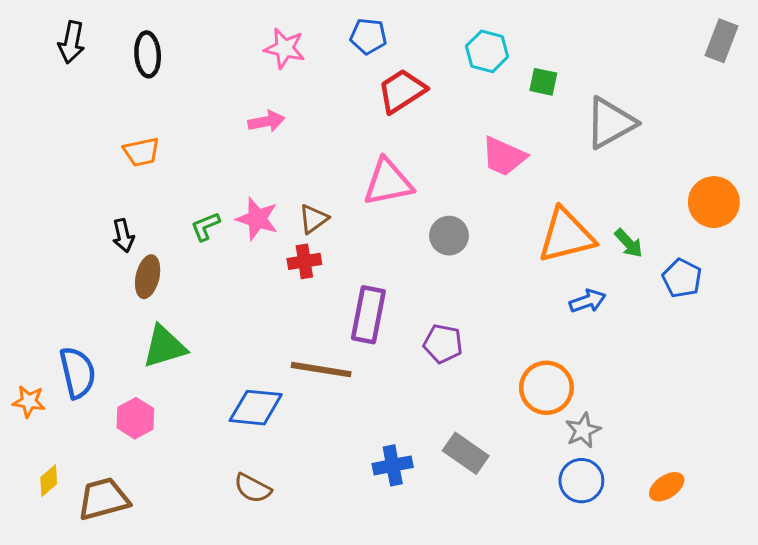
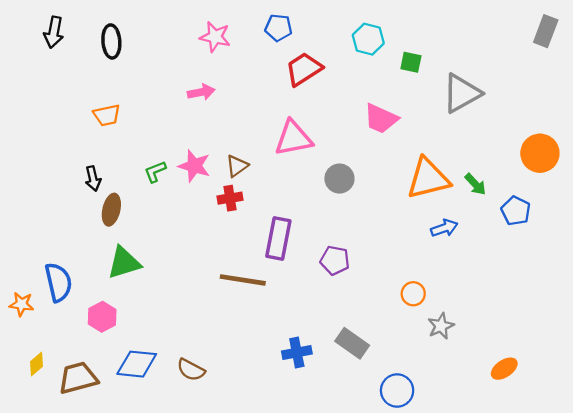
orange circle: (546, 388) -> (413, 294), size x0.6
blue diamond: (256, 408) -> (137, 364), moved
blue circle: (581, 481) -> (397, 391), moved

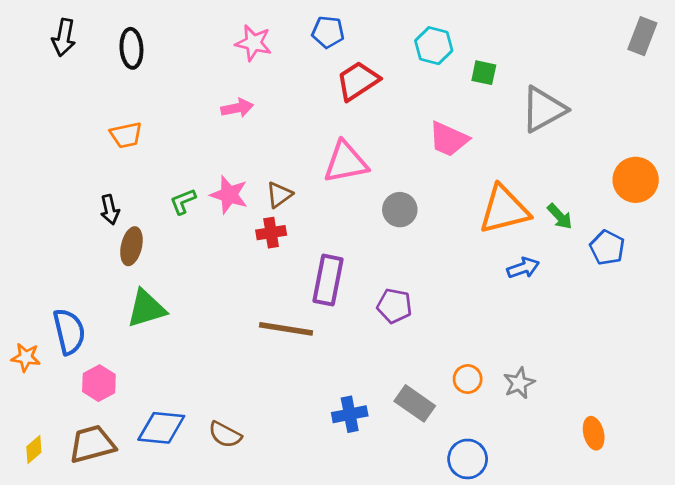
orange circle: (413, 294) -> (468, 379), moved
pink hexagon: (102, 317) -> (99, 383), moved
yellow diamond: (36, 364) -> (34, 449), moved
orange ellipse: (504, 369) -> (594, 433), turned -70

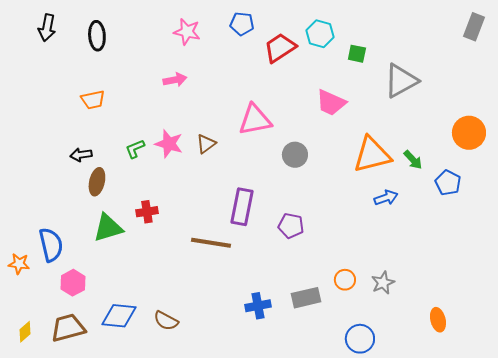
red trapezoid: (358, 81) -> (280, 48), moved
black arrow: (110, 210) -> (81, 155), turned 95
red cross: (271, 233) -> (147, 212), moved
gray rectangle: (415, 403) -> (306, 298), turned -48
blue circle: (468, 459) -> (360, 339), moved

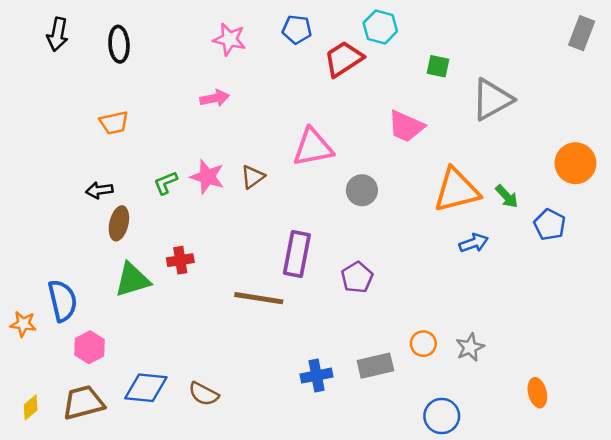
cyan hexagon: (320, 34) -> (380, 27), moved
purple pentagon: (291, 226) -> (357, 277), turned 30

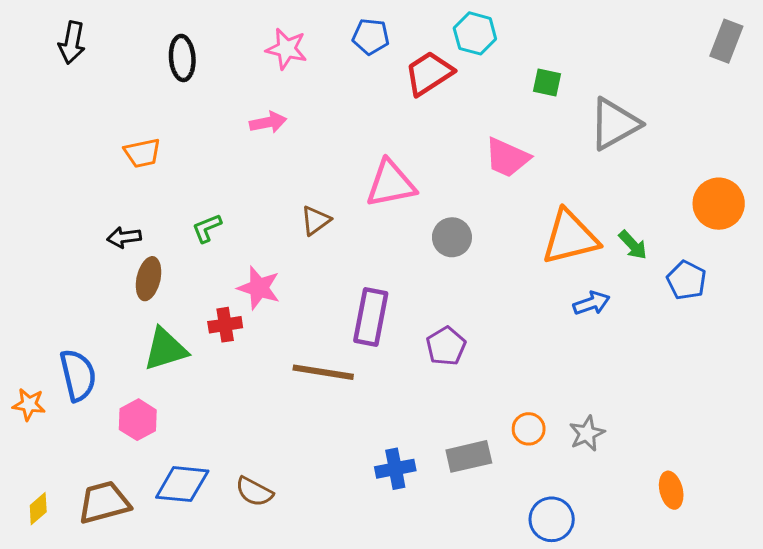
black ellipse: (119, 44) -> (182, 58), moved
pink star: (207, 177) -> (259, 288), moved
pink hexagon: (89, 347) -> (138, 420), moved

